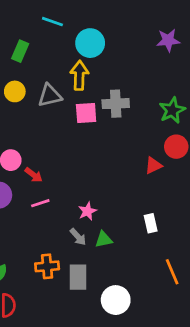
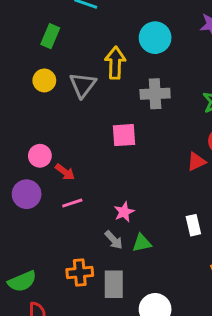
cyan circle: (90, 43) -> (155, 38), moved
gray triangle: (50, 96) -> (83, 85), turned -40
pink square: (86, 113) -> (124, 135), moved

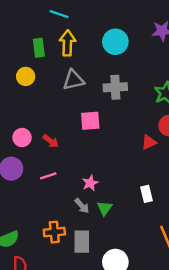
green rectangle: (50, 36) -> (39, 48), moved, turned -30
yellow arrow: (115, 63) -> (67, 43), moved
gray triangle: (83, 85) -> (73, 80), moved, turned 40
red arrow: (65, 172) -> (51, 141), moved
green triangle: (142, 243) -> (105, 208), turned -42

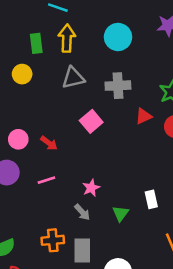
pink square: (90, 121) -> (91, 121), turned -36
red triangle: (149, 142) -> (144, 116), moved
green triangle: (105, 208) -> (121, 213), moved

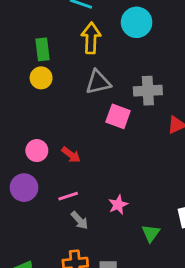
cyan circle: (118, 37) -> (137, 22), moved
green rectangle: (36, 43) -> (43, 49), moved
pink square: (91, 121) -> (118, 116), moved, turned -30
gray arrow: (82, 212) -> (80, 220), moved

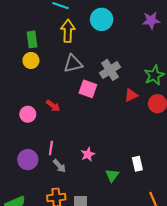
gray cross: (148, 91) -> (110, 70), turned -30
red arrow: (71, 155) -> (53, 106), moved
purple circle: (24, 188) -> (28, 160), moved
pink line: (68, 196) -> (51, 148), turned -64

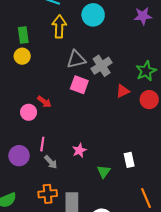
gray triangle: (73, 64) -> (76, 59), moved
pink circle: (28, 114) -> (29, 112), moved

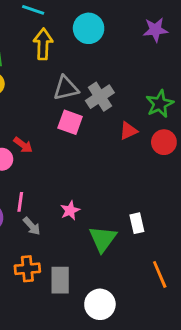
green triangle: (104, 172) -> (103, 239), size x1.5

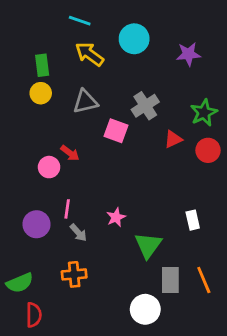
purple star: (155, 30) -> (188, 54), moved
yellow arrow: (43, 44) -> (89, 54), turned -56
gray triangle: (66, 88) -> (85, 102), moved
white rectangle: (137, 223) -> (193, 220), moved
gray rectangle: (60, 280) -> (170, 280), moved

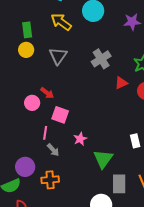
gray triangle: (85, 102) -> (58, 56), turned -42
pink square: (116, 131) -> (60, 115), moved
purple circle: (36, 224) -> (25, 167), moved

